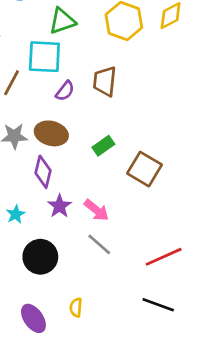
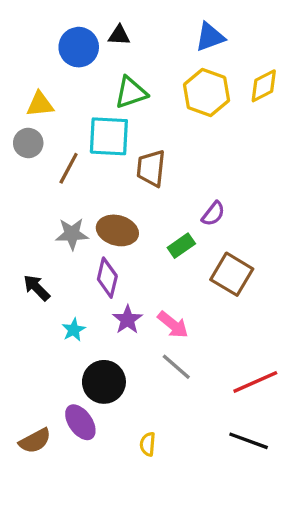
brown trapezoid: (105, 81) -> (151, 168), moved
purple semicircle: (65, 91) -> (213, 214), moved
purple ellipse: (33, 318) -> (80, 422), moved

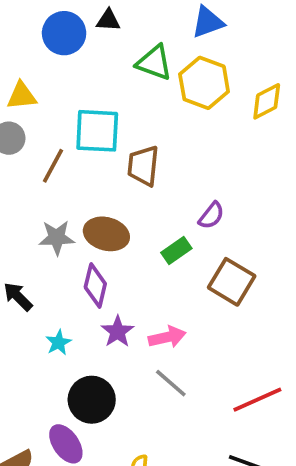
yellow diamond: (264, 86) -> (267, 101), moved
green triangle: (131, 93) -> (154, 63), moved, turned 39
pink arrow: (173, 325) -> (167, 337), turned -52

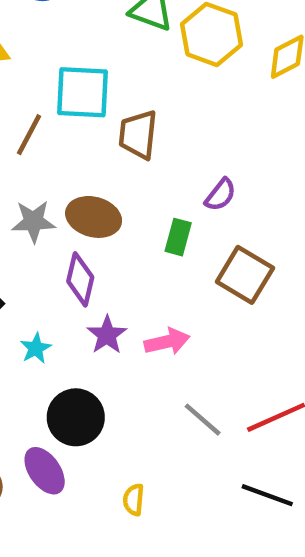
green rectangle: (176, 250) -> (178, 237), turned -40
gray line: (171, 383) -> (203, 420), moved

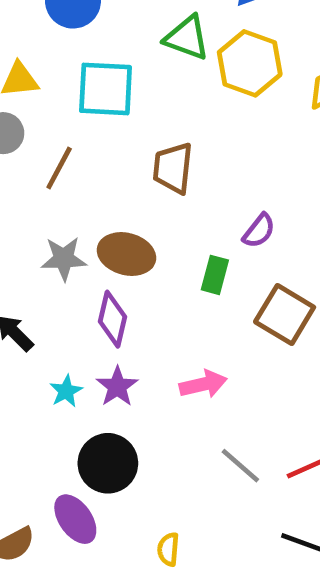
cyan square: (82, 92) -> (106, 89), moved
purple star: (107, 335) -> (117, 387), moved

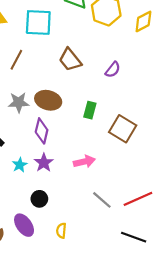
brown trapezoid: (173, 168) -> (70, 60), turned -45
purple semicircle: (259, 231) -> (113, 70), moved
black circle: (108, 463) -> (39, 199), size x0.6
yellow semicircle: (168, 549) -> (61, 231), moved

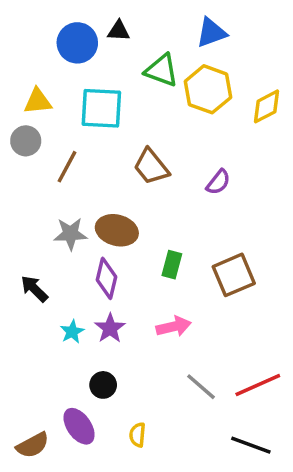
green rectangle: (90, 110) -> (172, 265), moved
brown square: (123, 129) -> (234, 275), turned 36

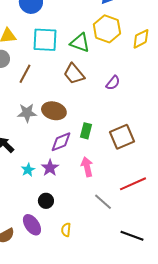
green triangle: (162, 70) -> (80, 43), moved
purple diamond: (107, 278) -> (61, 142), moved, turned 55
pink arrow: (174, 327) -> (87, 167), turned -90
red line: (258, 385) -> (133, 184), moved

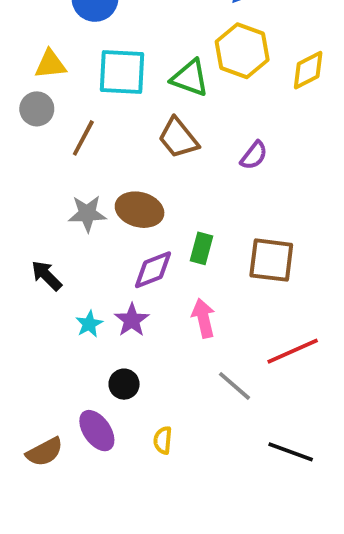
brown square: (122, 137) -> (271, 260), turned 30

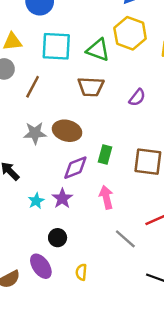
brown trapezoid: (178, 138) -> (91, 87), turned -48

